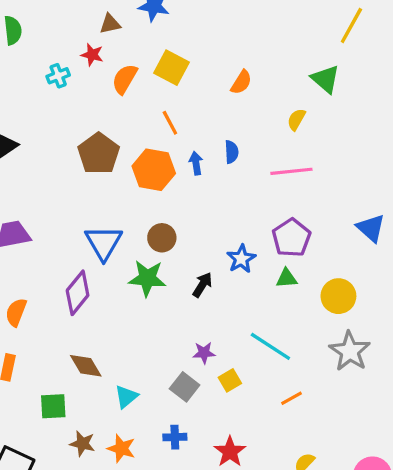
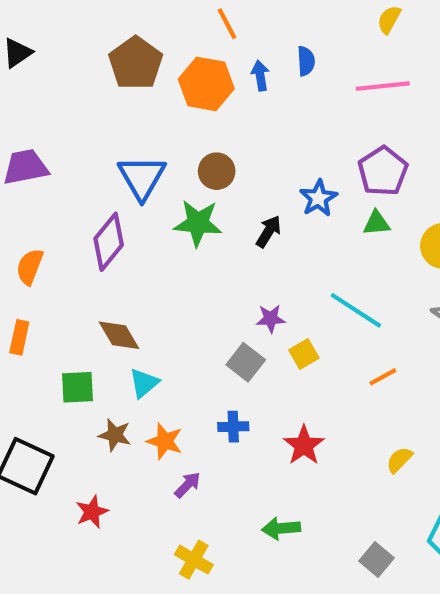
cyan triangle: (126, 397) -> (144, 383), moved

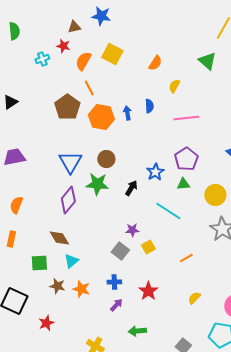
yellow semicircle: (389, 20) -> (174, 86), moved
orange line: (227, 24) -> (89, 88), moved
purple diamond: (109, 242) -> (68, 200), moved
cyan line: (356, 310) -> (168, 211), moved
purple arrow: (188, 485) -> (116, 305), moved

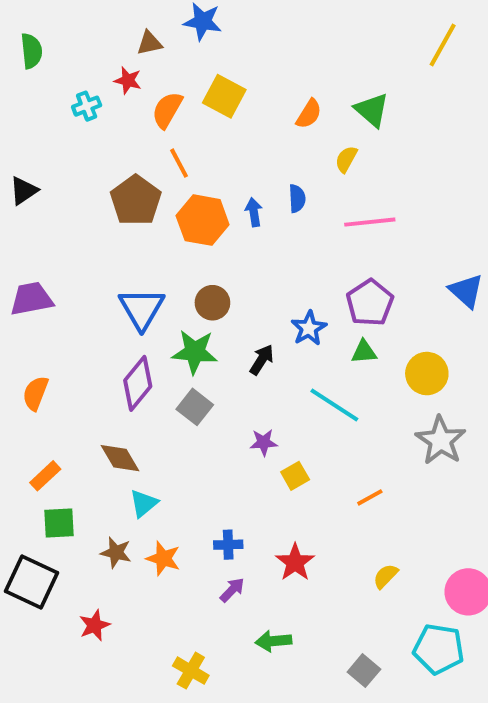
green triangle: (207, 61) -> (372, 110), moved
orange rectangle: (11, 239) -> (45, 476), moved, turned 35
gray square: (120, 251) -> (195, 407), moved
green square: (39, 263) -> (59, 523), moved

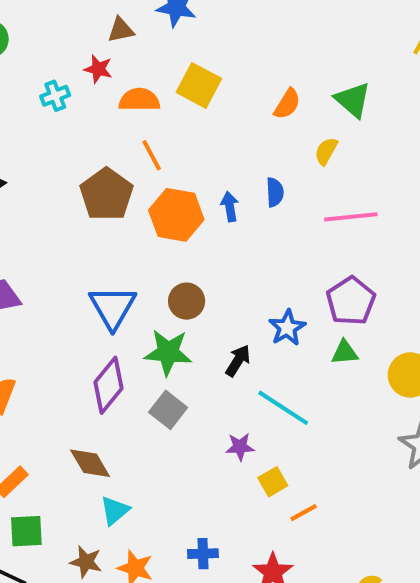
orange semicircle: (167, 110) -> (139, 100), turned 60
cyan line: (334, 405) -> (283, 408), moved
orange line: (370, 497) -> (304, 513), moved

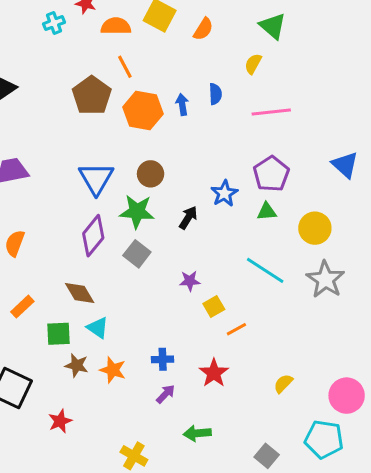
orange semicircle: (287, 104) -> (203, 29), moved
cyan line: (283, 408) -> (265, 270), moved
cyan triangle: (115, 510) -> (98, 328), turned -45
green square: (26, 531) -> (59, 334), moved

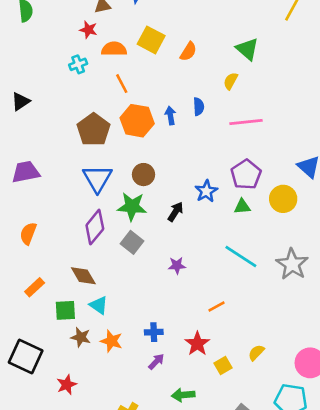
cyan cross: (54, 23) -> (78, 64), moved
brown pentagon: (92, 95) -> (94, 130), moved
yellow circle: (315, 228) -> (283, 199), moved
yellow square: (214, 307) -> (223, 365), moved

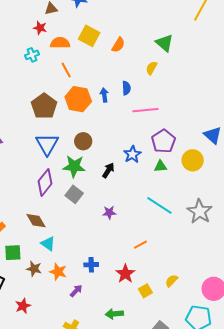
pink line: (246, 122) -> (145, 110), moved
green square: (65, 310) -> (13, 253), moved
purple arrow: (156, 362) -> (76, 291), moved

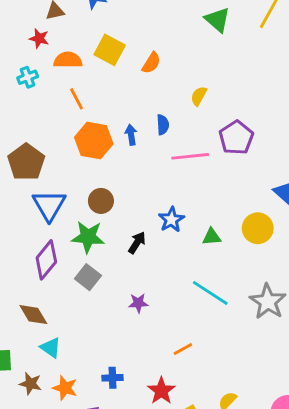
green triangle: (164, 43) -> (217, 20), moved
brown pentagon: (44, 106) -> (26, 162), moved
purple pentagon: (163, 141) -> (236, 138), moved

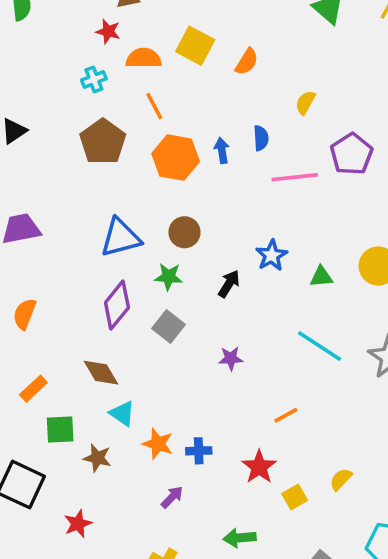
brown pentagon: (26, 162) -> (103, 142), moved
blue triangle: (49, 205) -> (121, 238), turned 45
green star: (88, 237) -> (169, 277), size x0.7
orange star: (65, 388) -> (158, 444), moved

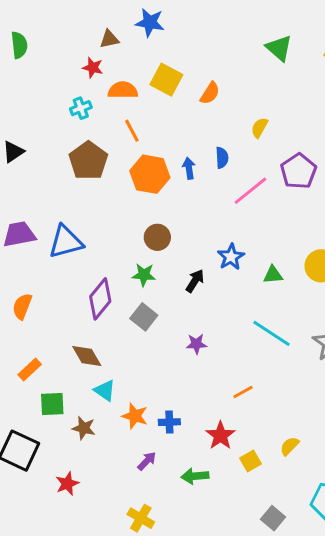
pink line: (295, 177) -> (250, 191), turned -33
blue triangle: (121, 238) -> (66, 242), moved
green arrow: (240, 538) -> (195, 476), moved

